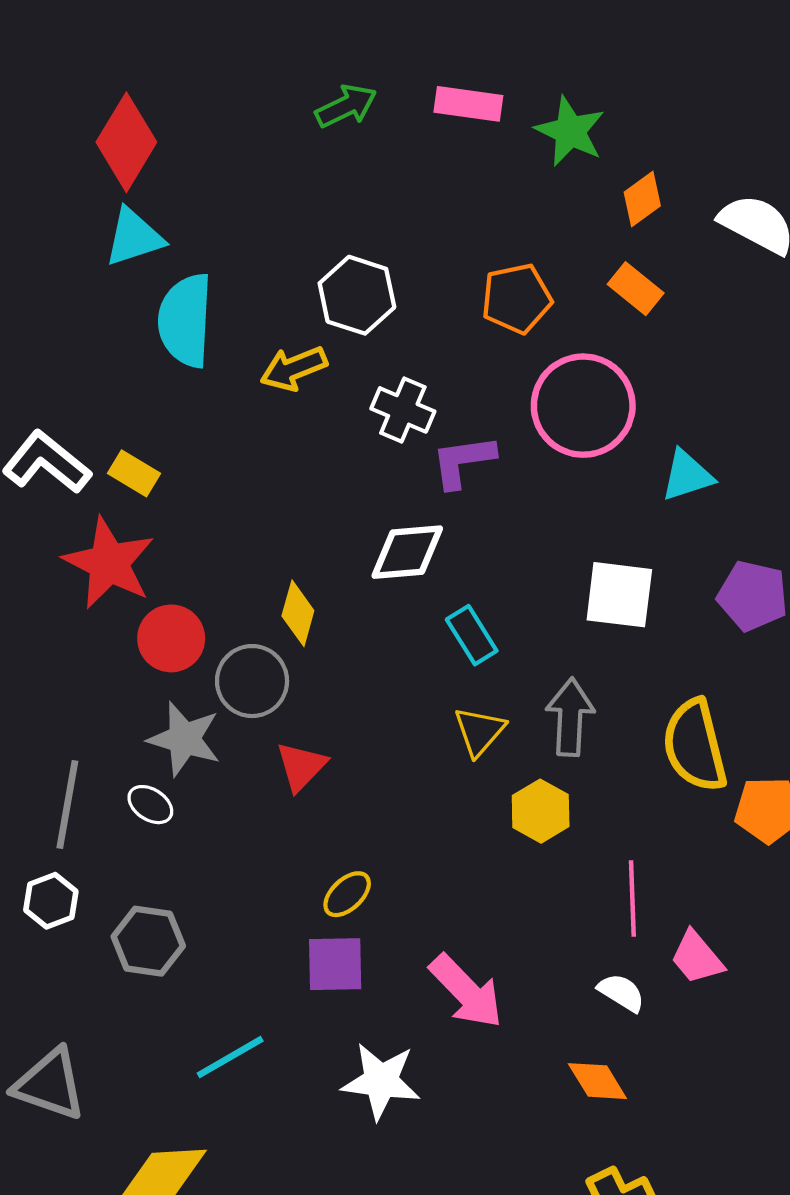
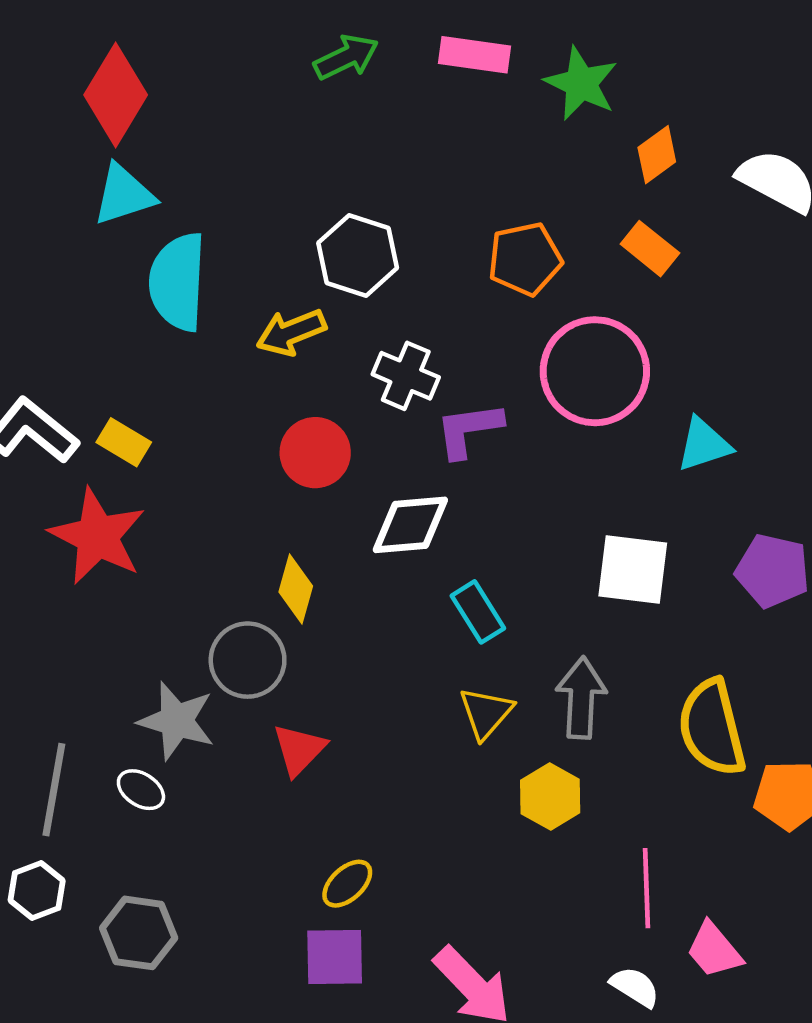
red circle: (171, 638) -> (315, 453), moved

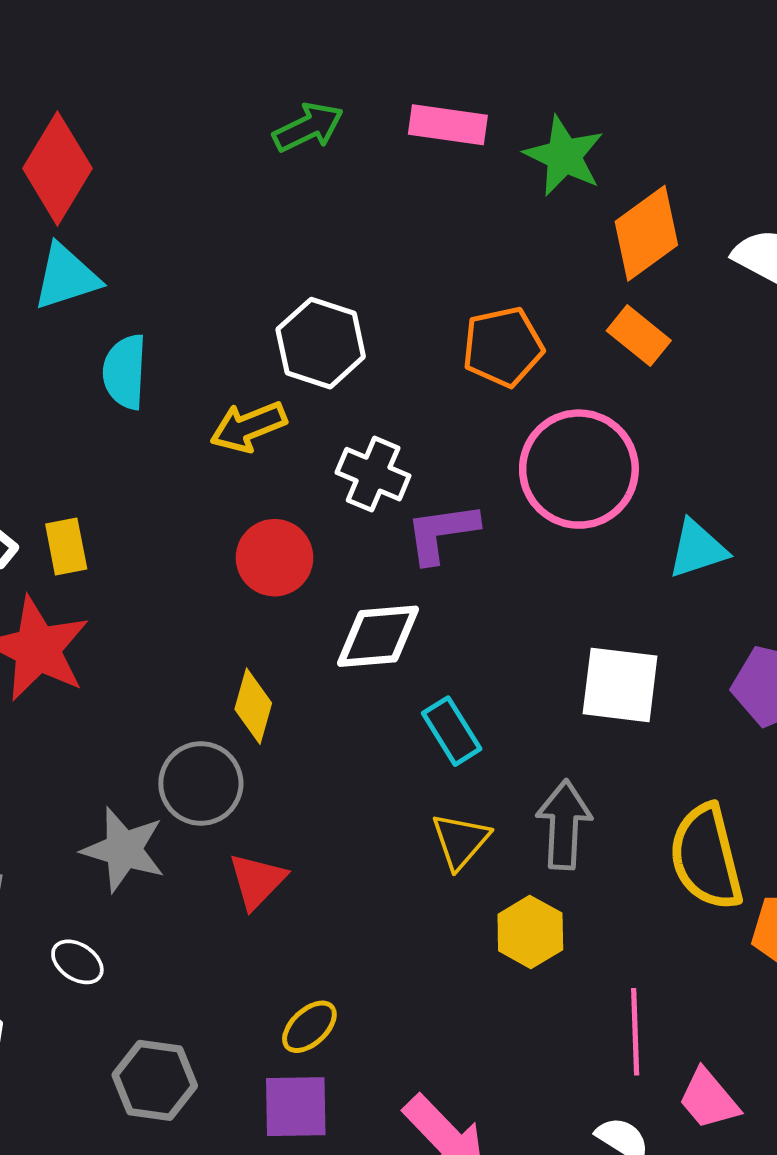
orange diamond: (657, 155) -> (646, 233), size x1.5
cyan semicircle: (178, 282) -> (125, 372), size x0.7
yellow rectangle: (124, 442) -> (66, 546), turned 48
white ellipse: (141, 790) -> (77, 962), moved
gray hexagon: (139, 933) -> (155, 1080), moved

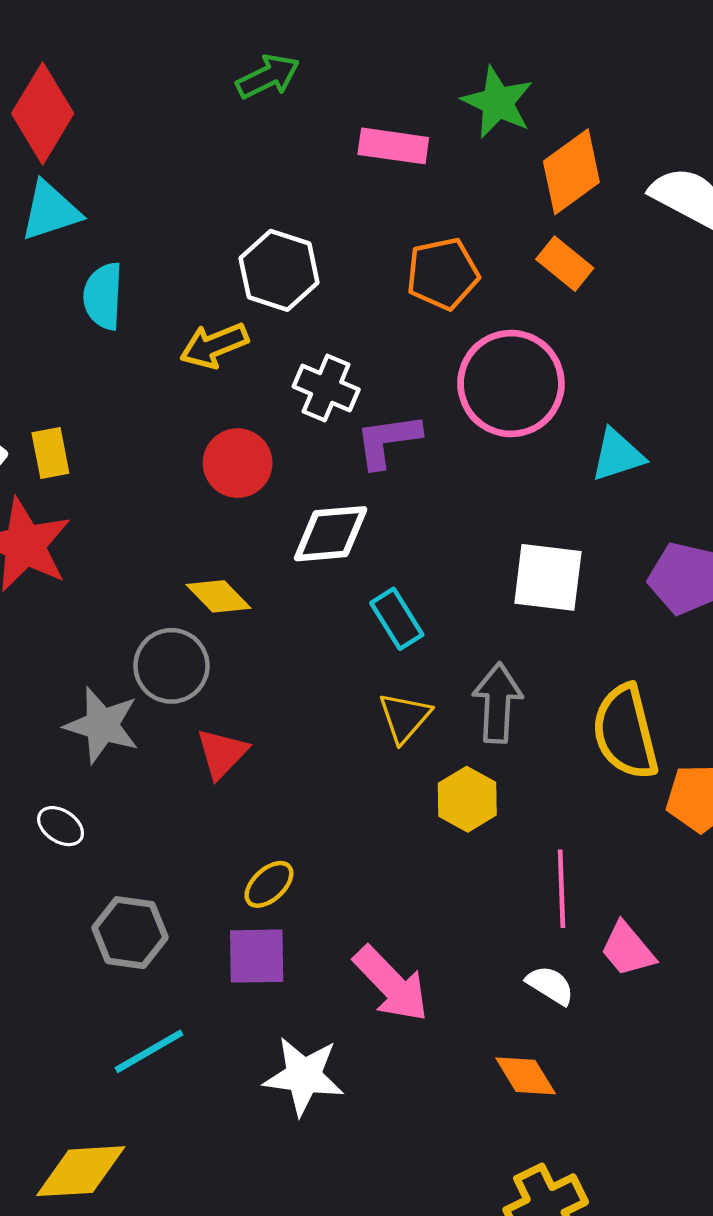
pink rectangle: (448, 125) -> (393, 146), moved
yellow diamond: (253, 706) -> (219, 596), turned -60

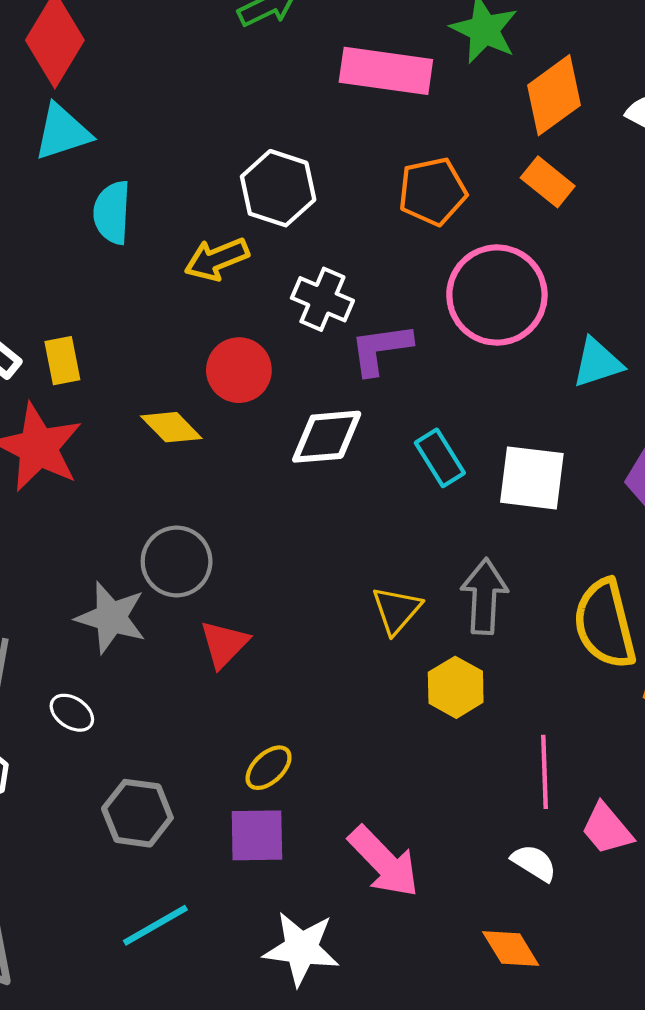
pink rectangle: (393, 146) -> (386, 71), size x1.4
yellow diamond: (219, 596) -> (171, 427), moved
cyan rectangle: (397, 619) -> (440, 458), moved

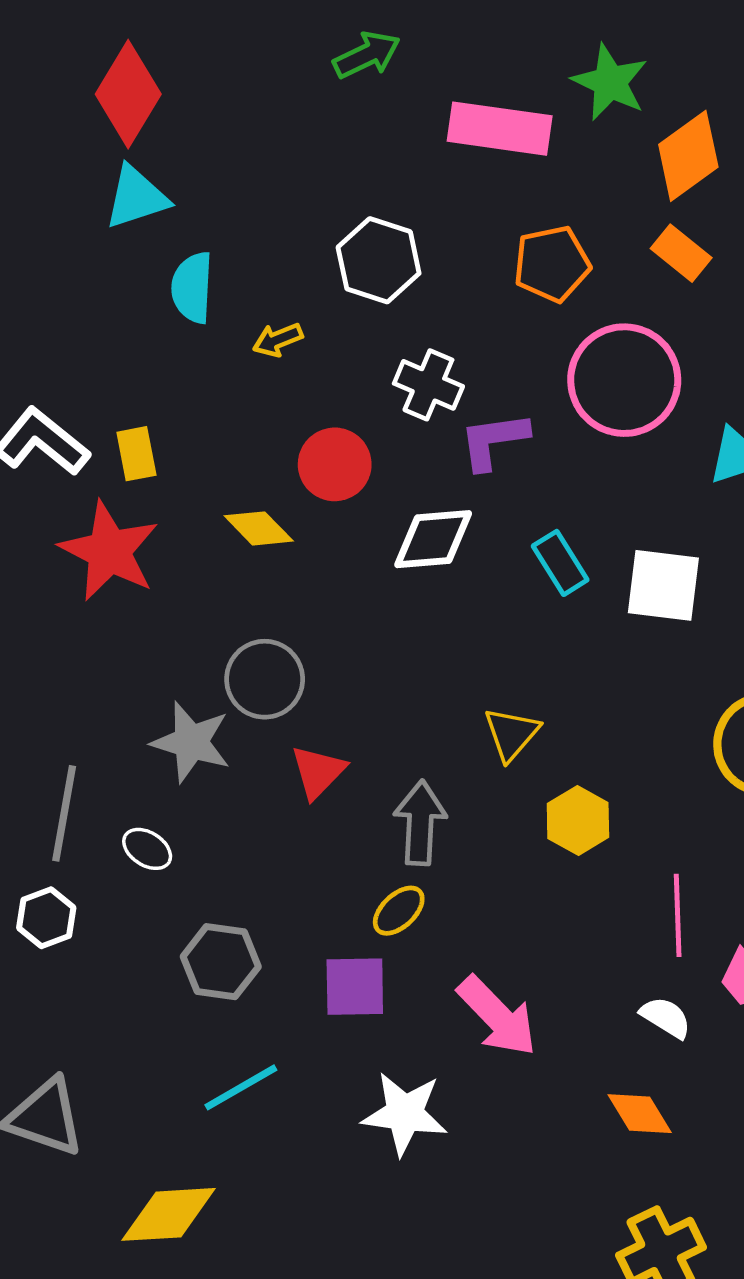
yellow arrow: (217, 259) -> (278, 340), moved, size x0.7
gray arrow: (484, 596) -> (420, 823), moved
yellow ellipse: (269, 768) -> (399, 911), moved

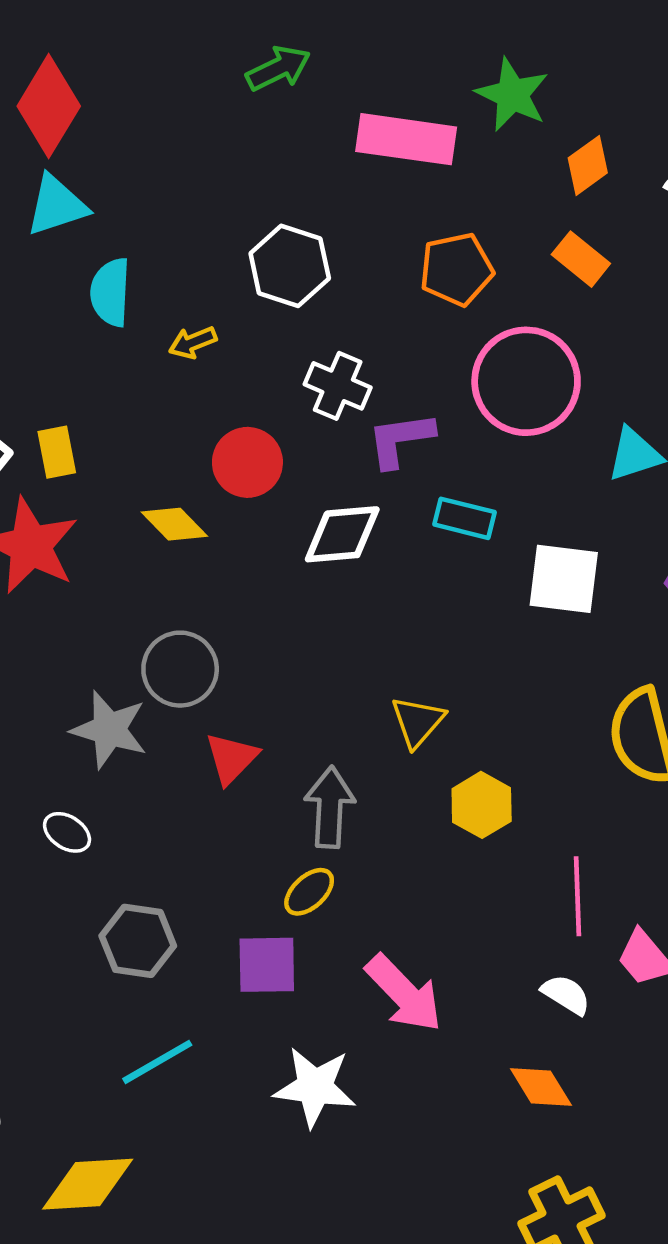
orange diamond: (688, 156) -> (588, 165), size x0.7
cyan rectangle: (560, 563) -> (464, 518), moved, turned -44

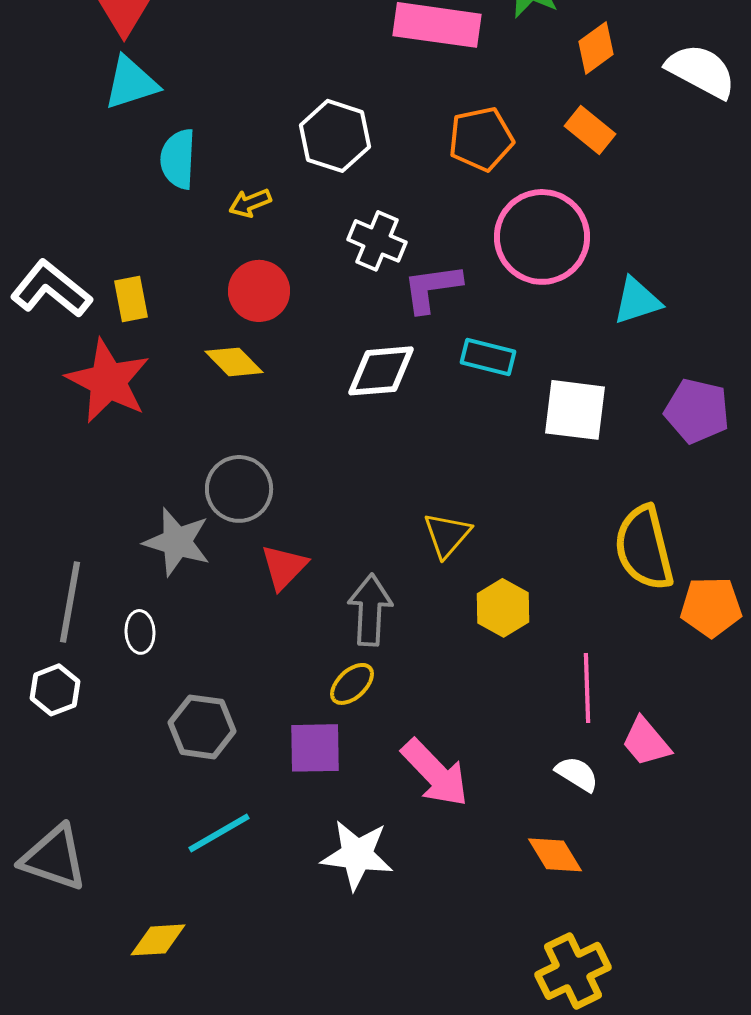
red circle: (247, 462) -> (259, 291), moved
white ellipse: (67, 832) -> (140, 632), turned 54
yellow diamond: (88, 1184) -> (158, 940), size x0.7

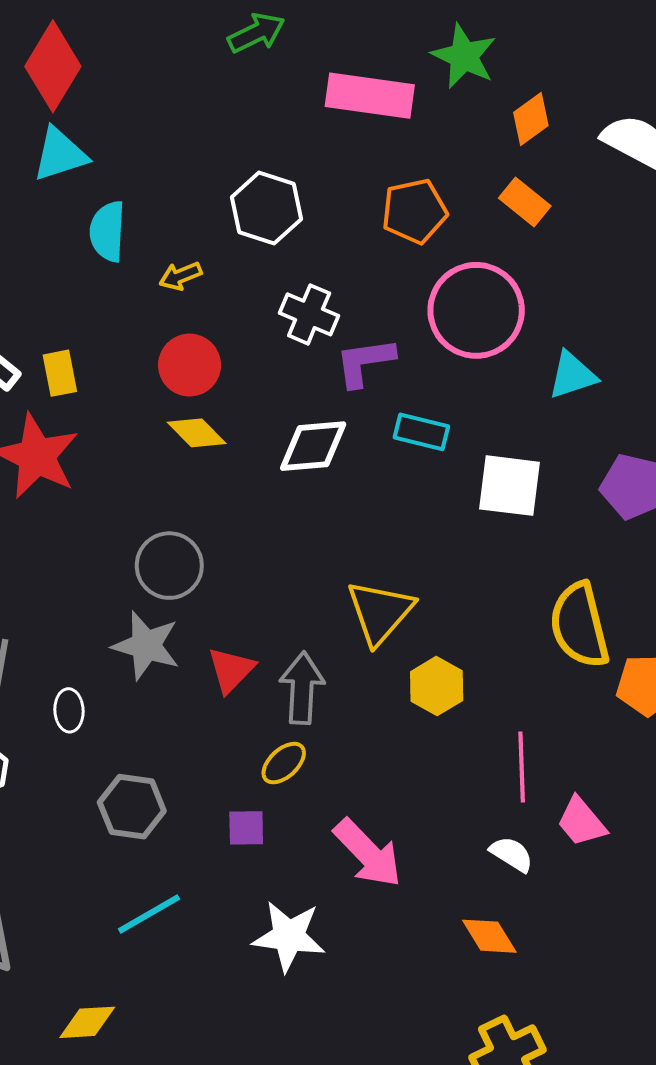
yellow diamond: (234, 362) -> (197, 433), moved
yellow triangle: (447, 535) -> (380, 612), size x1.4
gray star: (177, 542) -> (146, 646), moved
red triangle: (284, 567) -> (231, 670), moved
purple square: (315, 748) -> (246, 828), size x0.7

